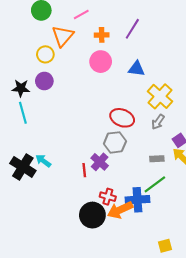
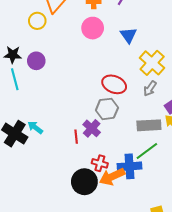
blue triangle: (136, 69) -> (128, 35), turned 48
purple circle: (44, 81) -> (36, 61), moved
gray rectangle: (157, 159) -> (149, 125), size x1.6

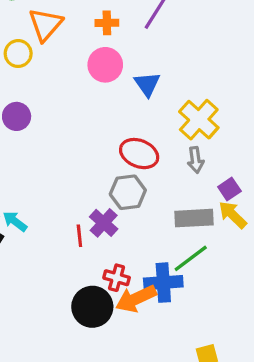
blue triangle: (128, 35) -> (147, 84), moved
gray arrow: (150, 88) -> (196, 160), turned -42

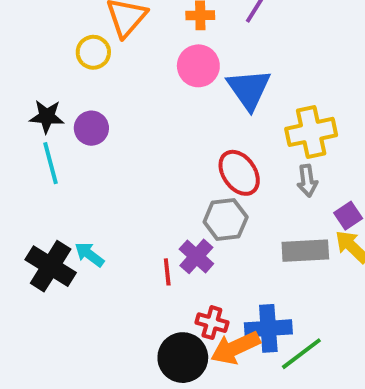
blue triangle: (147, 84) -> (249, 89), size x1.4
yellow cross: (199, 120) -> (311, 132), turned 36
red ellipse: (139, 154) -> (239, 173), turned 33
green line: (191, 258) -> (301, 354), moved

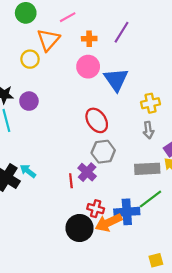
yellow cross: (311, 132) -> (150, 103), size x0.7
red ellipse: (239, 173) -> (97, 120), moved
green line: (301, 354) -> (150, 199), moved

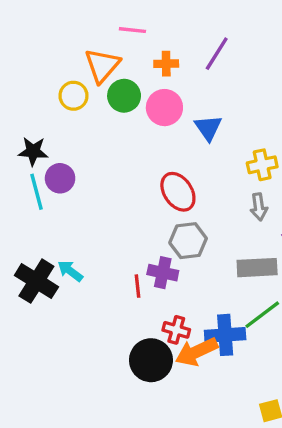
green circle: (26, 13) -> (124, 96), moved
pink line: (68, 17) -> (132, 30), turned 35
blue triangle: (116, 80) -> (208, 128), size x0.7
purple circle: (29, 101) -> (60, 178), moved
purple cross: (87, 172) -> (163, 273), turned -30

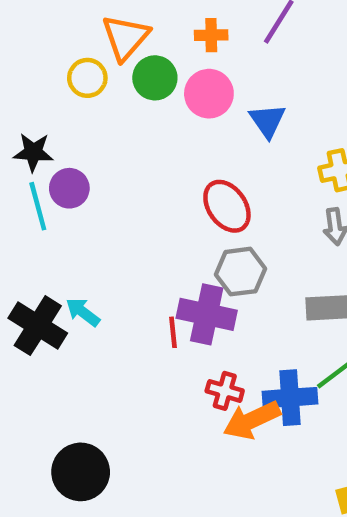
purple cross: (163, 273) -> (207, 314), size x1.4
black circle: (151, 360) -> (81, 472), moved

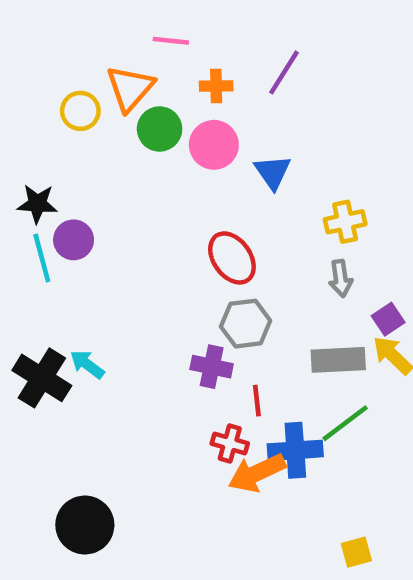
yellow circle: (87, 78) -> (80, 111), moved
purple cross: (207, 314) -> (212, 367), size x0.7
red line: (173, 332) -> (257, 401), moved

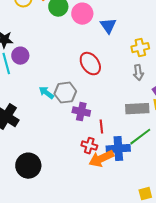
gray hexagon: (246, 324) -> (65, 93), moved
cyan arrow: (87, 364) -> (46, 93), moved
black circle: (85, 525) -> (28, 166), moved

